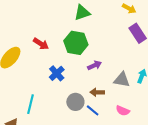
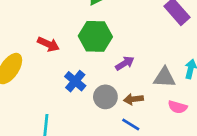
gray circle: (75, 102) -> (105, 97), moved
pink semicircle: (123, 111) -> (178, 107), moved

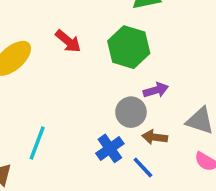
blue cross: (75, 81) -> (110, 148), moved
gray circle: (105, 97) -> (131, 112), moved

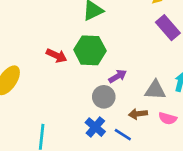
red arrow: (68, 41) -> (57, 56), moved
brown arrow: (155, 137) -> (138, 114), moved

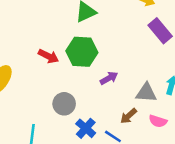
gray circle: (104, 97) -> (64, 104), moved
brown arrow: (138, 114) -> (128, 116), turned -36

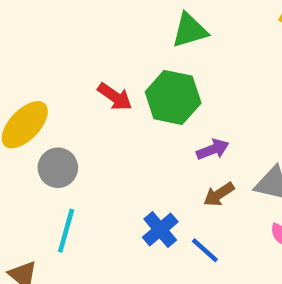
gray circle: (64, 104) -> (58, 168), moved
brown arrow: (128, 116) -> (219, 194), moved

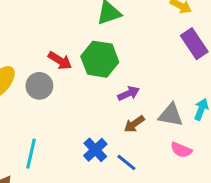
gray circle: (58, 168) -> (39, 86), moved

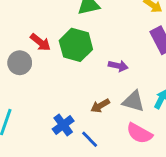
purple arrow: (129, 93) -> (118, 66), moved, turned 30
pink semicircle: (181, 150) -> (139, 133), size x1.4

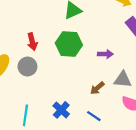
red arrow: (40, 42) -> (32, 42), moved, turned 49
blue cross: (63, 125) -> (61, 110), moved

